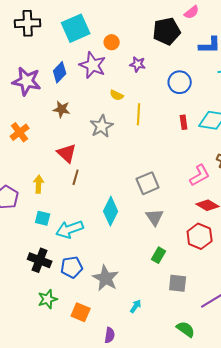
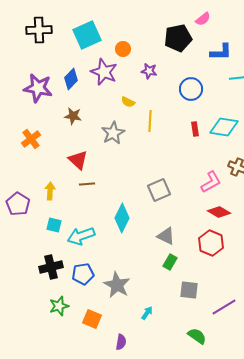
brown line: (76, 177) -> (87, 184), turned 70
gray triangle: (155, 217) -> (166, 236), moved, turned -30
black cross: (40, 260) -> (51, 267), turned -35

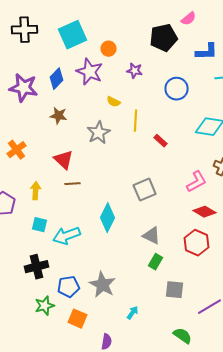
red rectangle: (195, 129) -> (161, 141), moved, turned -40
orange cross: (31, 139) -> (17, 150), moved
blue pentagon: (83, 274) -> (69, 287), moved

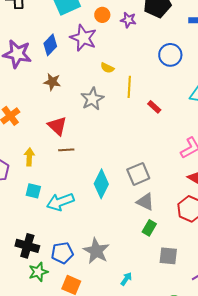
purple star: (135, 71) -> (128, 20), moved
gray square: (145, 190) -> (138, 174), moved
black cross: (37, 267) -> (27, 246), moved, turned 30

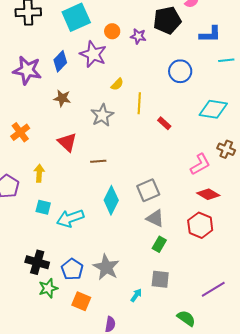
yellow semicircle: (107, 68) -> (117, 84), turned -72
brown line: (66, 150) -> (98, 161), moved
blue pentagon: (62, 253) -> (72, 269), turned -30
gray square: (168, 256) -> (160, 279), moved

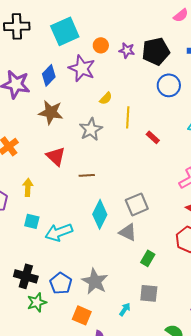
black pentagon: (167, 20) -> (156, 51), moved
brown star: (62, 98) -> (51, 112), size x1.4
gray triangle: (155, 218) -> (128, 232), moved
orange square: (81, 301) -> (82, 315), moved

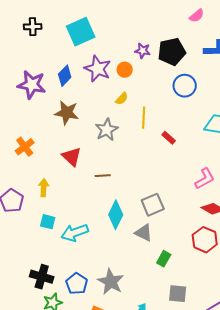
black cross: (17, 26) -> (33, 27), size x0.7
orange circle: (101, 45) -> (125, 70), moved
gray square: (149, 293) -> (178, 294), moved

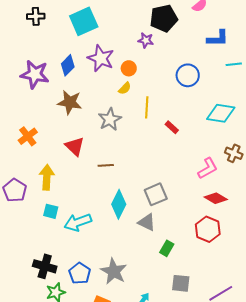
black pentagon: (172, 52) -> (164, 18), moved
orange circle: (125, 70) -> (129, 68), moved
yellow arrow: (44, 188) -> (47, 177), size x1.4

